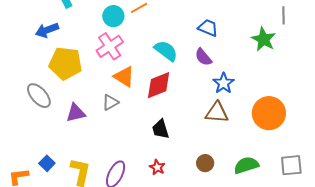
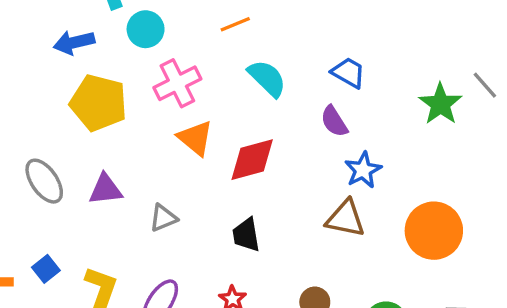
gray line: (284, 15) -> (485, 85), moved, turned -48
cyan circle: (113, 16) -> (146, 29), moved
cyan semicircle: (166, 51) -> (267, 78), moved
gray ellipse: (39, 96) -> (44, 181), moved
gray triangle: (110, 102) -> (163, 218), moved

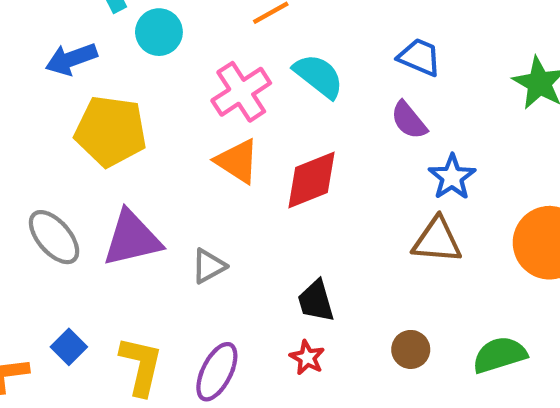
pink cross: (177, 83) -> (241, 92), moved
purple triangle: (105, 189) -> (132, 239), size x1.4
black trapezoid: (246, 235) -> (316, 301), moved

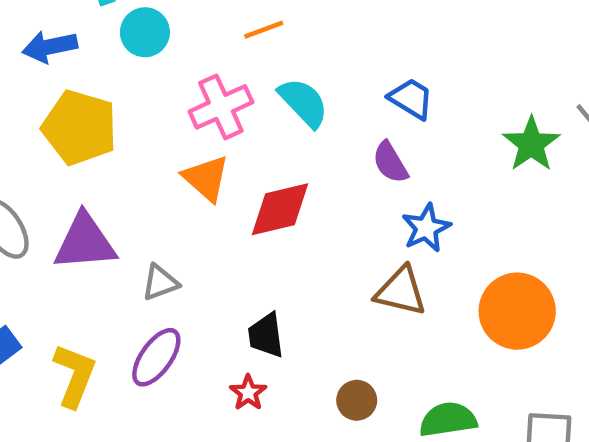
purple ellipse: (217, 372) -> (156, 357), moved

